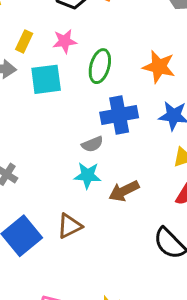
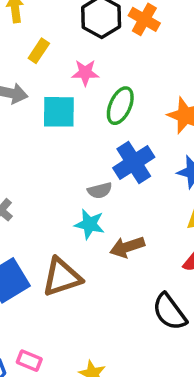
yellow rectangle: (24, 41) -> (39, 51), moved
blue cross: (119, 115) -> (134, 163), turned -30
brown triangle: (70, 226) -> (62, 277), size x1.4

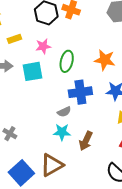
yellow rectangle: (39, 51) -> (14, 39), turned 48
blue cross: (134, 163) -> (80, 92), turned 35
brown arrow: (127, 247) -> (86, 141), turned -36

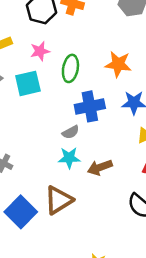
brown arrow: (86, 141) -> (100, 167), turned 48

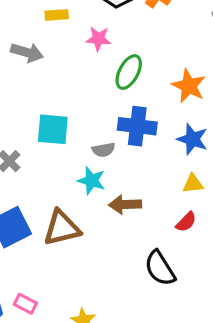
cyan square: (28, 83) -> (53, 129), moved

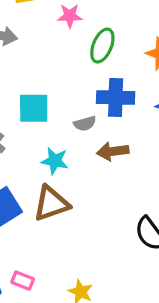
cyan star: (91, 181) -> (55, 161), moved
brown arrow: (125, 205) -> (113, 151), moved

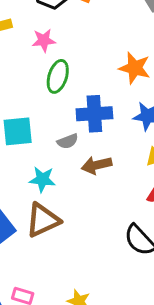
green ellipse: (102, 46) -> (58, 76), moved

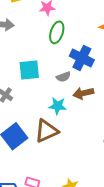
blue cross: (94, 114) -> (82, 58), turned 30
cyan star: (42, 179) -> (58, 106), moved

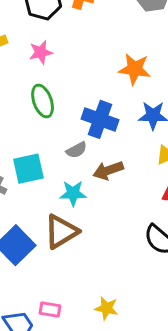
green ellipse: (57, 32) -> (43, 101), moved, turned -30
cyan square: (29, 70) -> (28, 169), moved

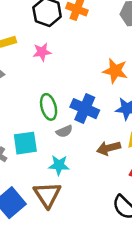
green ellipse: (43, 101) -> (49, 107), moved
brown arrow: (108, 170) -> (109, 148), moved
brown triangle: (61, 232) -> (47, 195), turned -36

